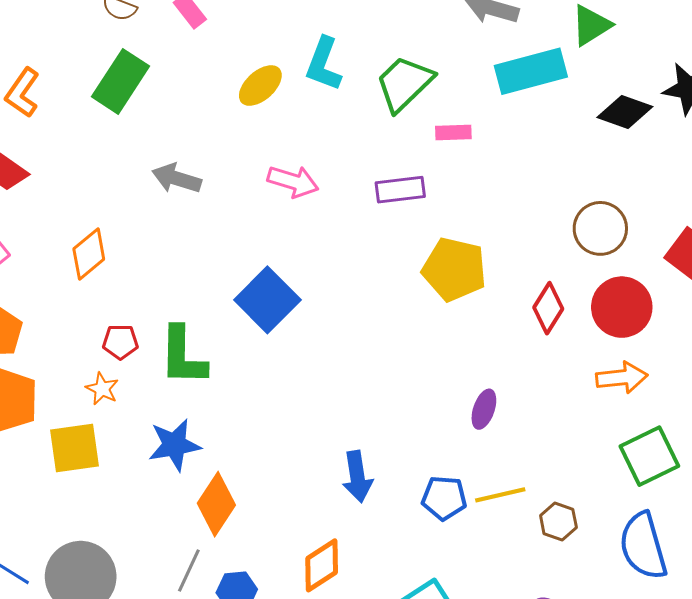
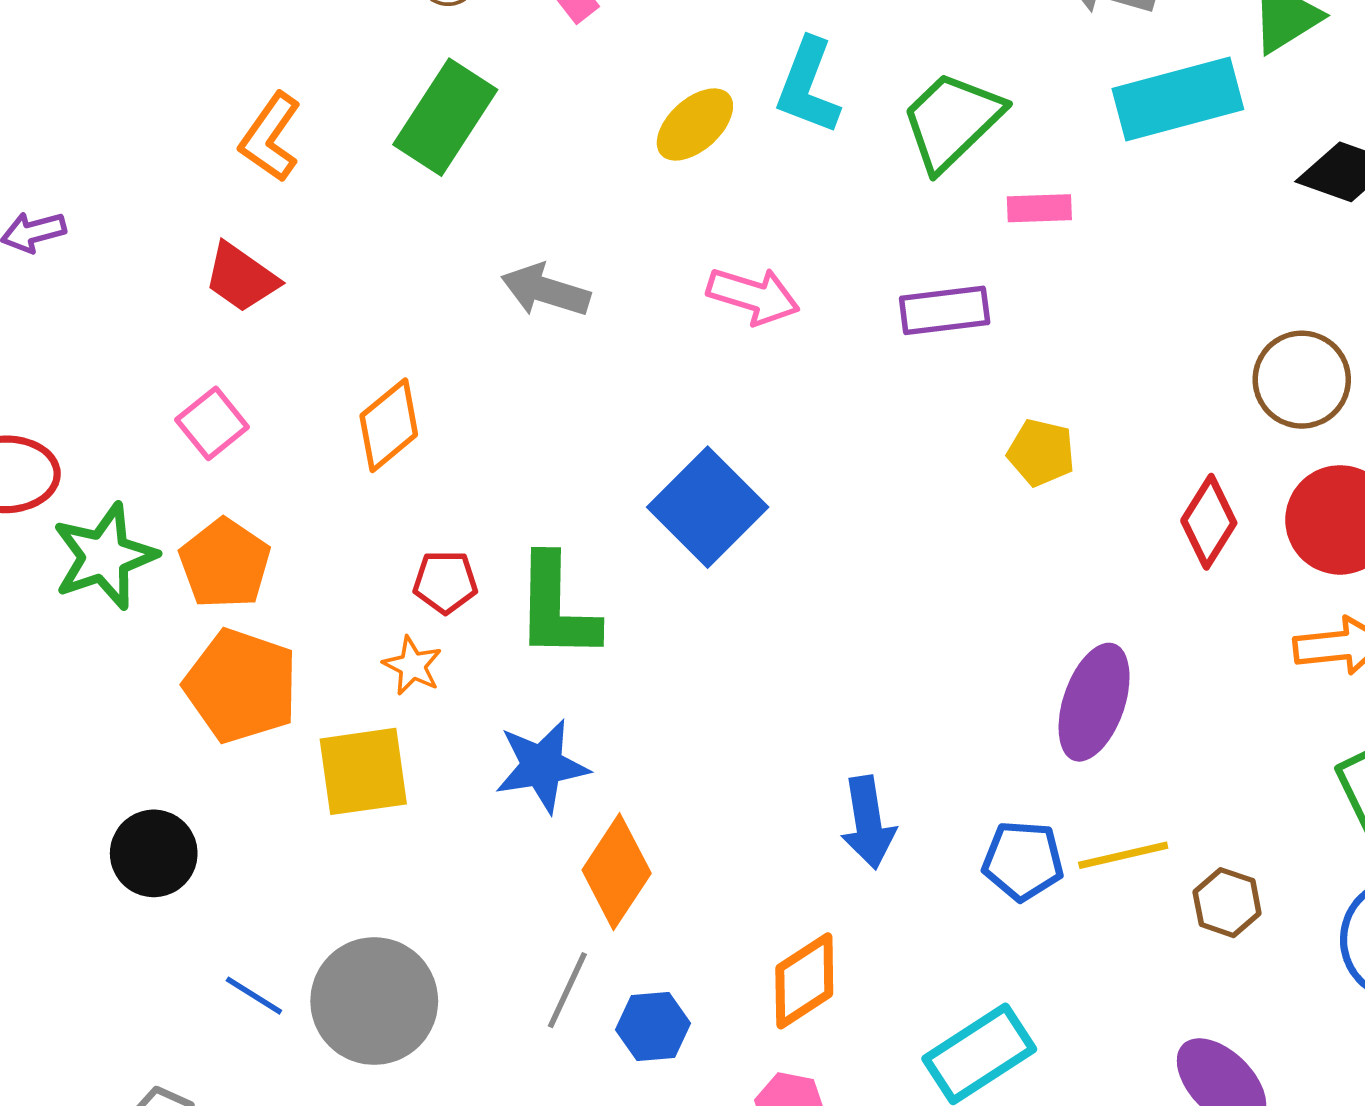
yellow pentagon: (454, 269) -> (1041, 453), size x0.6
purple ellipse: (484, 409) -> (1094, 702), size x1.6

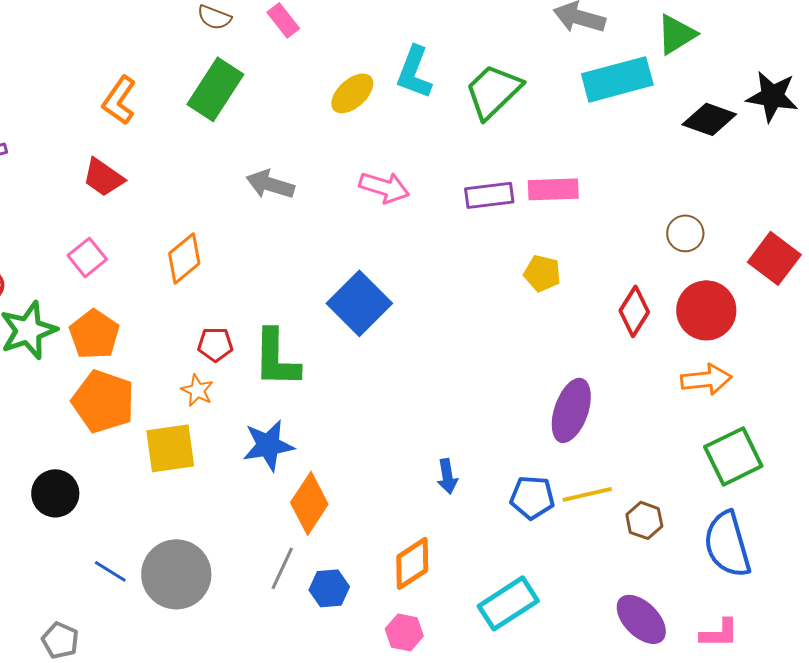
pink rectangle: (1039, 208) -> (553, 189), moved, size x1.4
brown circle: (1302, 380) -> (685, 233), size x0.7
blue arrow: (868, 822) -> (447, 476), size x0.7

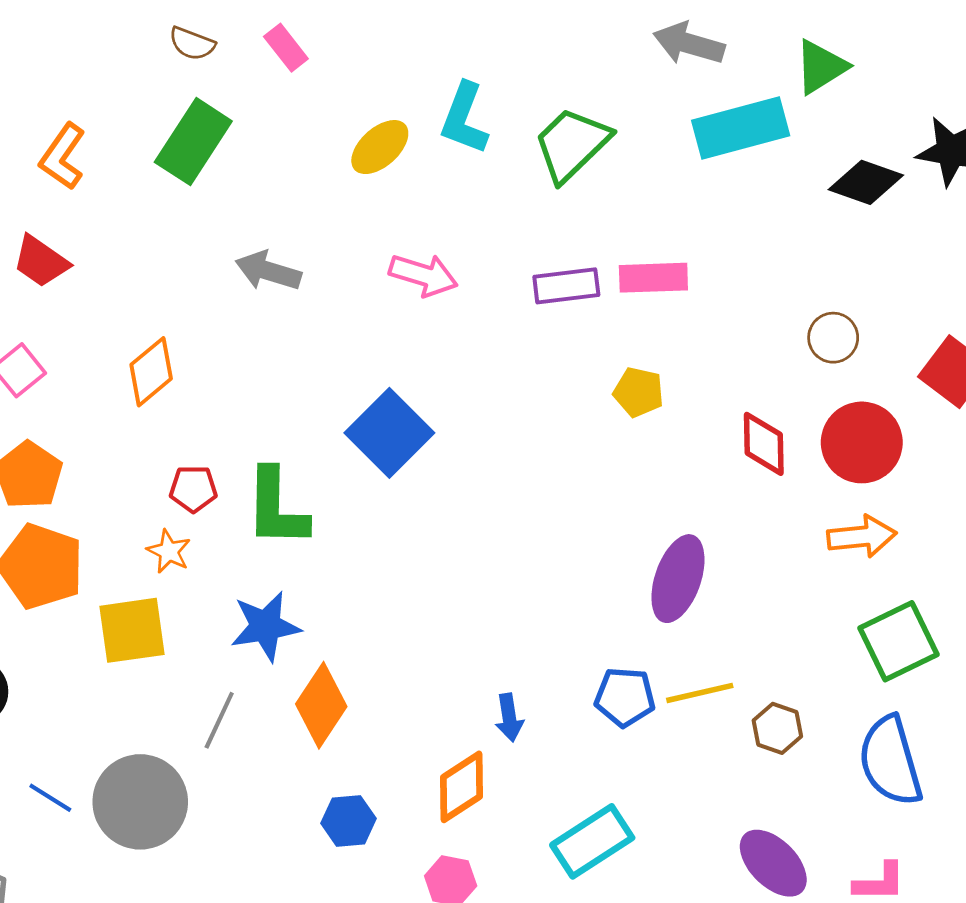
red diamond: (634, 311) -> (764, 444), turned -33
blue arrow: (447, 476) -> (509, 717), moved
gray line: (282, 568) -> (219, 720), moved

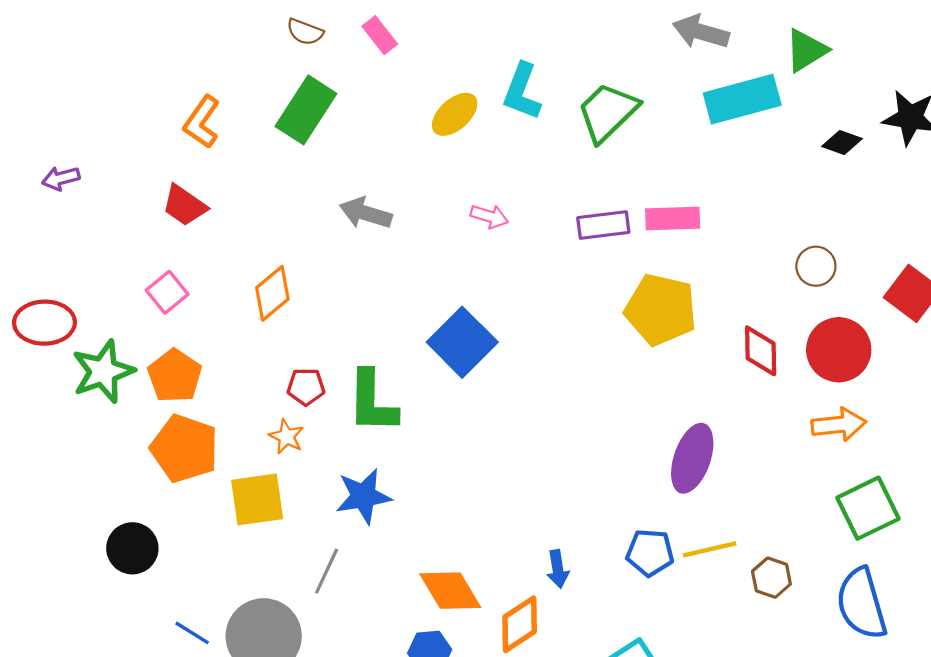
black diamond: (866, 182) -> (842, 143), size x0.7
pink arrow: (423, 275) -> (489, 216), size x0.7
yellow pentagon: (638, 392) -> (661, 310), size x1.8
orange diamond: (321, 705) -> (450, 591), moved, turned -64

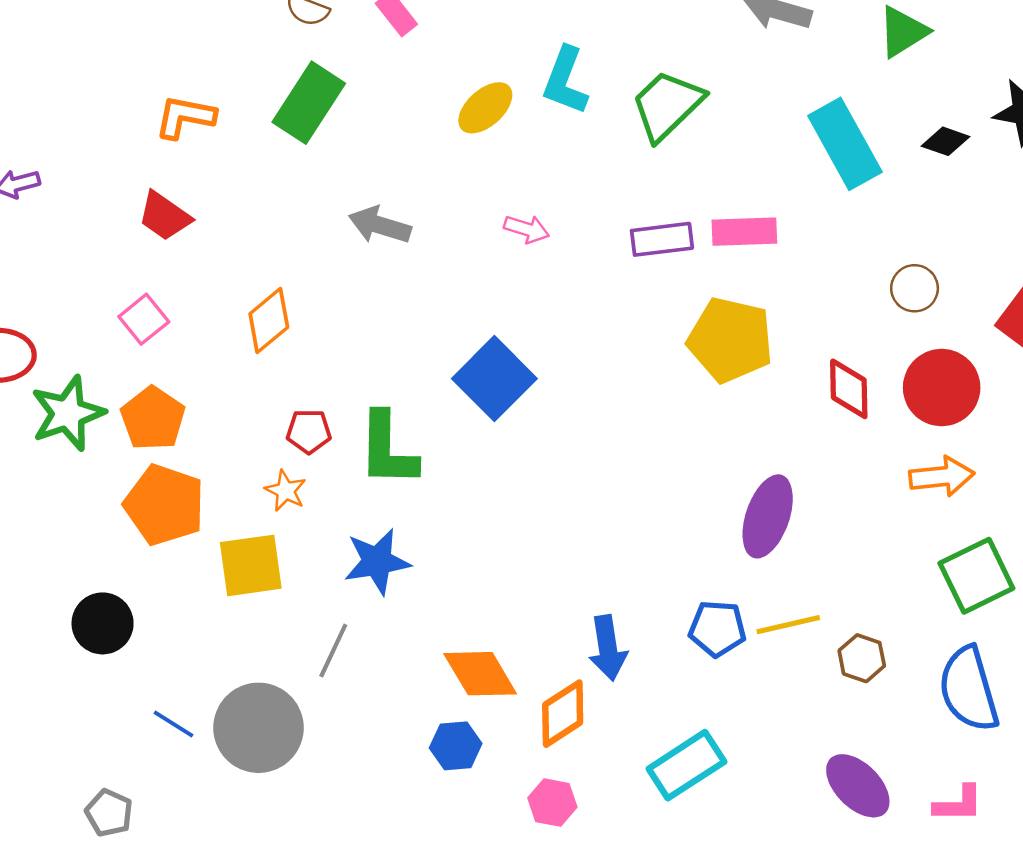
cyan rectangle: (742, 99) -> (845, 144), moved, turned 76
orange L-shape: (202, 122) -> (185, 117), turned 66
blue arrow: (558, 569) -> (608, 648), size x1.4

